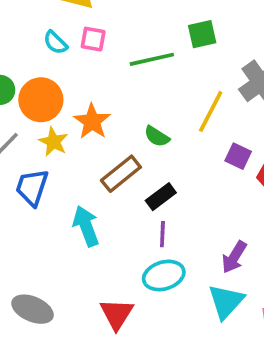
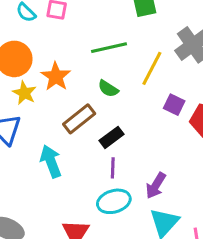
green line: (152, 59) -> (109, 48), moved
purple arrow: (234, 257) -> (156, 186), moved

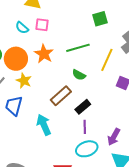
orange star: (56, 77) -> (44, 54), moved

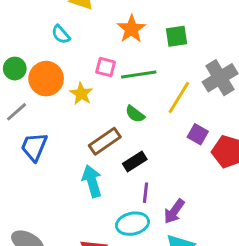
pink square: (42, 25) -> (106, 67), moved
orange star: (44, 54) -> (131, 29), moved
yellow star: (24, 81) -> (81, 94), moved
cyan arrow: (44, 125) -> (92, 181), moved
purple line: (85, 127) -> (145, 193), moved

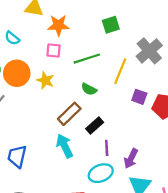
orange star: (131, 29) -> (58, 25), moved, turned -30
cyan semicircle: (61, 34) -> (12, 38), moved
pink square: (106, 67) -> (54, 50), moved
blue trapezoid: (34, 147) -> (17, 156), moved

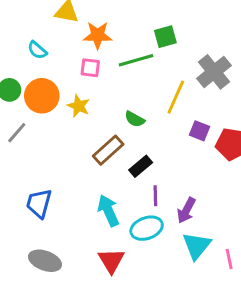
green line: (87, 59) -> (136, 60), moved
cyan arrow: (65, 146) -> (108, 211), moved

